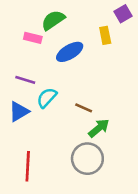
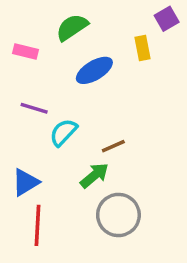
pink rectangle: (33, 38) -> (25, 51), moved
brown line: (84, 108) -> (113, 146), turned -48
blue triangle: (19, 112) -> (25, 182), moved
green arrow: (99, 128) -> (94, 175), moved

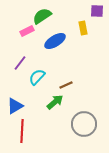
purple square: (167, 19) -> (97, 11), turned 32
pink rectangle: (25, 51) -> (27, 31), moved, turned -40
purple line: (34, 108) -> (20, 63), turned -70
gray circle: (118, 215) -> (84, 124), moved

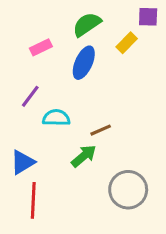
green semicircle: (42, 16) -> (87, 24), moved
yellow rectangle: (83, 28) -> (127, 43), turned 56
blue ellipse: (55, 41) -> (84, 63), turned -35
cyan semicircle: (37, 77) -> (56, 118), turned 48

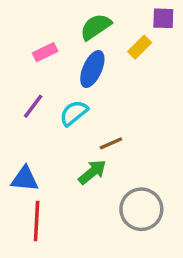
cyan semicircle: (56, 118) -> (74, 113), moved, turned -40
blue triangle: (23, 162) -> (25, 179), turned 36

